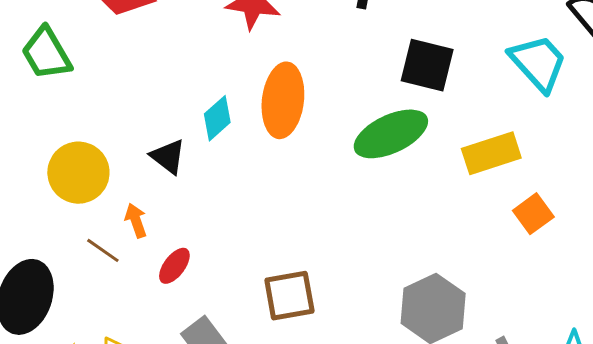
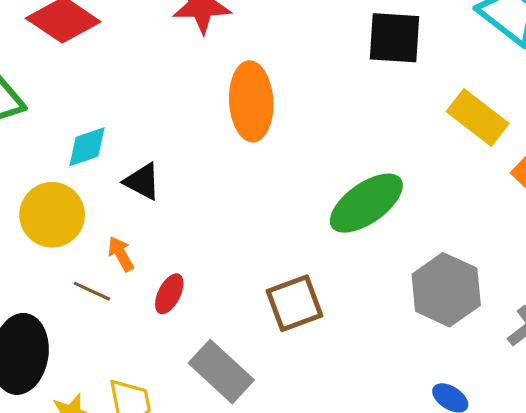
cyan diamond: (217, 118) -> (87, 147), moved, turned 33
green ellipse: (391, 134) -> (366, 203), moved
yellow rectangle: (491, 153) -> (478, 117), turned 66

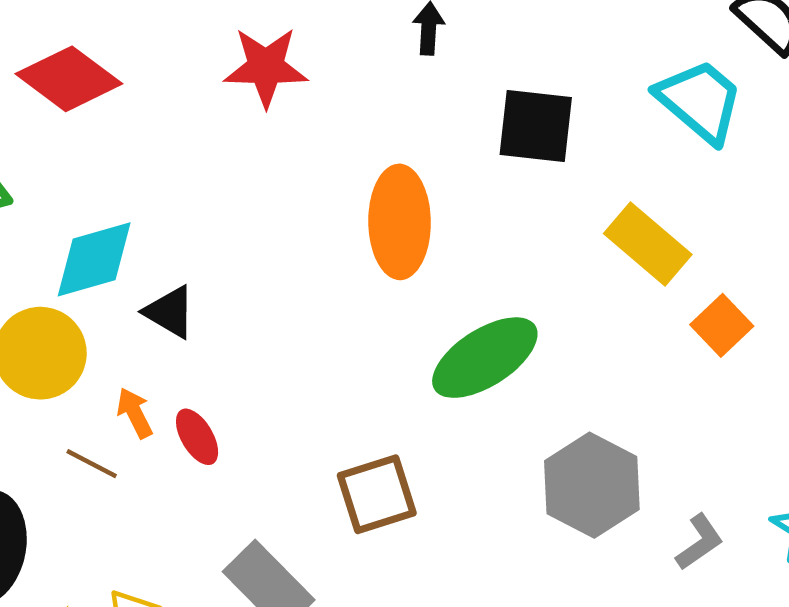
orange ellipse: (251, 101) -> (400, 222), moved
cyan diamond: (87, 147) -> (94, 259), size x1.4
red ellipse: (169, 294) -> (197, 437), moved, turned -60

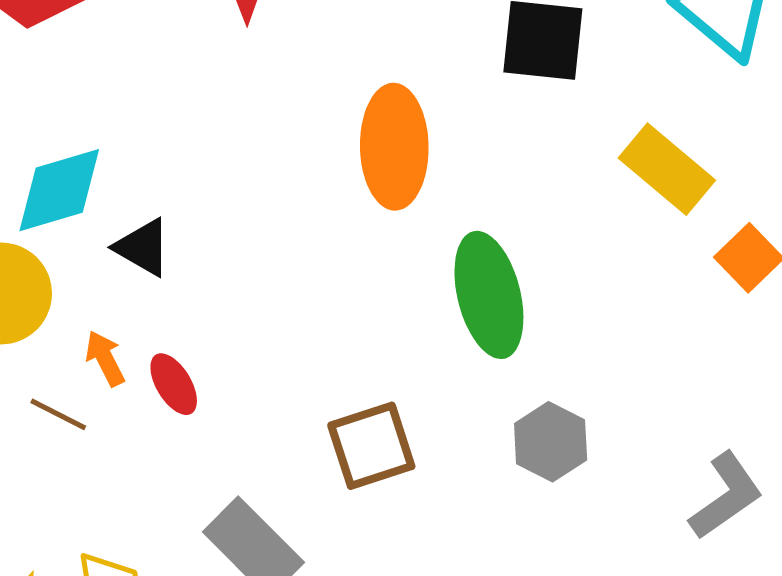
green ellipse: (485, 358) -> (489, 295), turned -71
gray hexagon: (592, 485) -> (551, 442), moved, size x0.7
gray L-shape: (700, 542) -> (726, 496), size x1.4

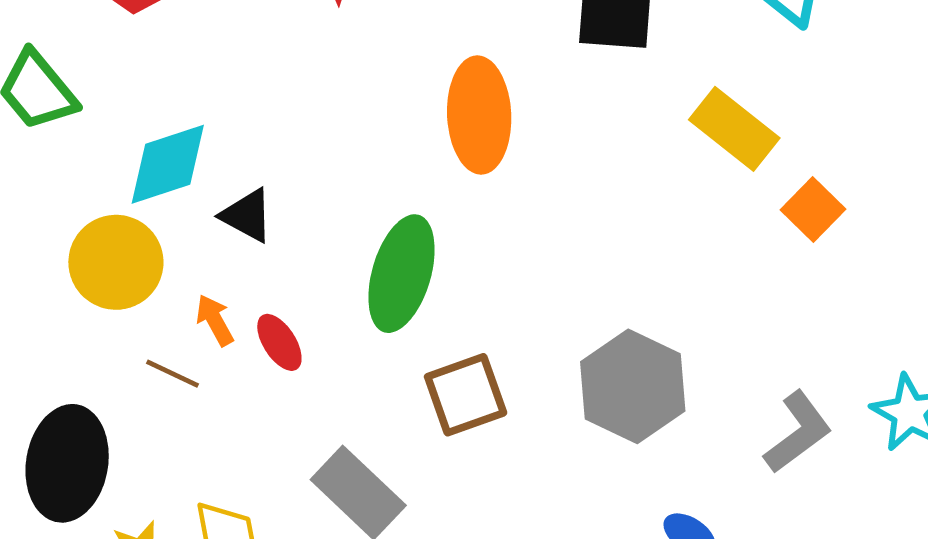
green ellipse: (489, 295) -> (402, 274), moved, turned 32
gray hexagon: (551, 442) -> (633, 386), size x1.5

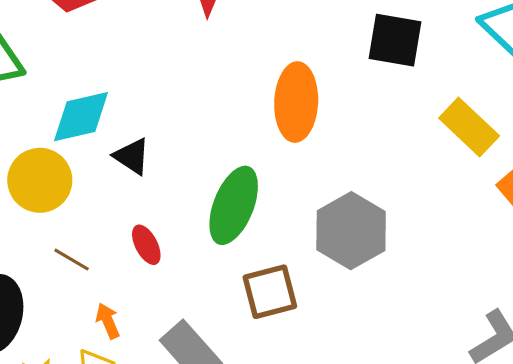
orange arrow: (215, 320) -> (108, 321), moved
gray hexagon: (633, 386) -> (351, 231), moved

